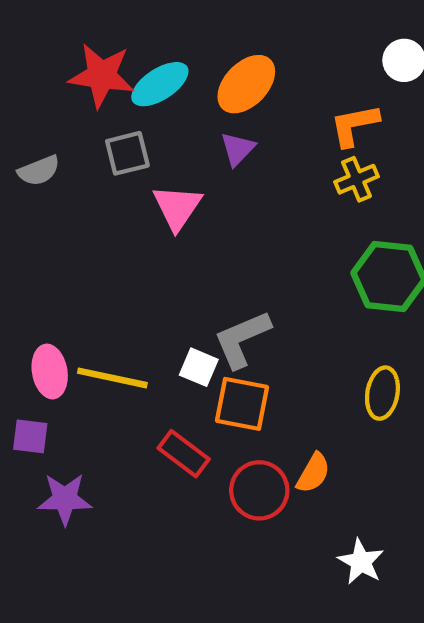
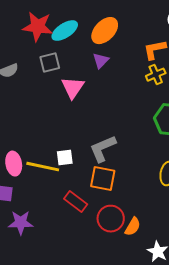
white square: (199, 367) -> (65, 158), moved, turned -30
orange semicircle: (313, 473) -> (133, 227), moved

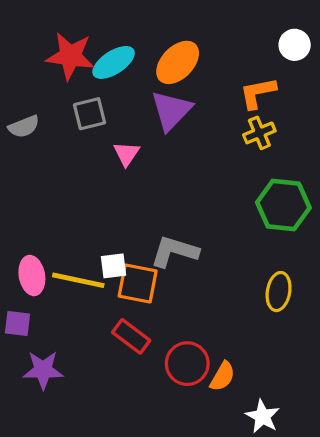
purple triangle: (101, 61) -> (171, 111), size x1.6
pink triangle: (73, 88) -> (126, 154), size x0.7
gray L-shape: (103, 149) -> (174, 251), turned 40
orange square: (103, 179) -> (138, 283), moved

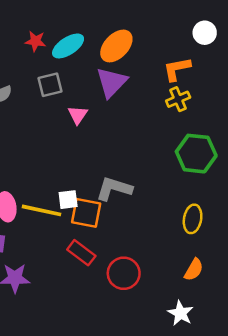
red star: (70, 56) -> (35, 41), size x0.6
orange semicircle: (222, 376) -> (194, 270), moved

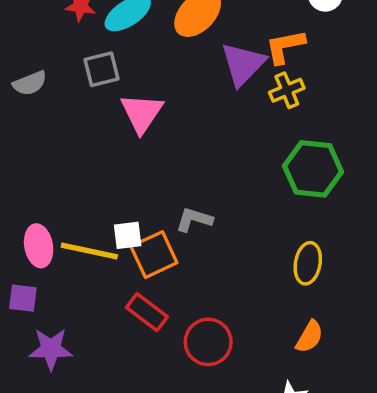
purple triangle: (112, 82) -> (243, 64), moved
pink triangle: (78, 115) -> (142, 113), size x1.5
gray L-shape: (114, 189) -> (194, 220), size x0.7
orange square: (86, 213) -> (154, 255), turned -36

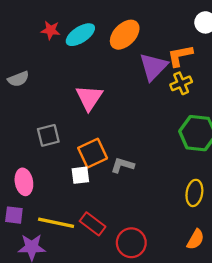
gray square: (102, 69) -> (48, 135), moved
yellow line: (89, 251) -> (56, 223), moved
orange square: (154, 255) -> (93, 153), moved

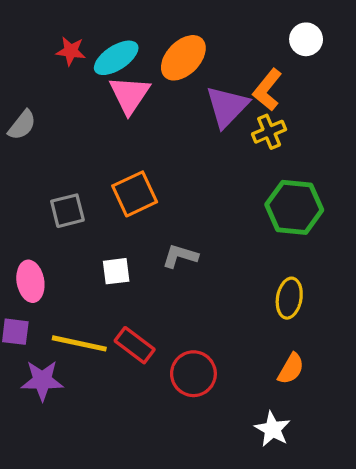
orange L-shape: (180, 56) -> (267, 90), turned -40
gray semicircle: (18, 79) -> (22, 125), turned -30
pink triangle: (89, 98) -> (130, 95), moved
orange square: (93, 153) -> (135, 194), moved

